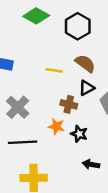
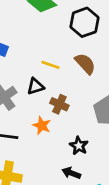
black triangle: (87, 88) -> (35, 86), moved
black star: (79, 134) -> (79, 146), moved

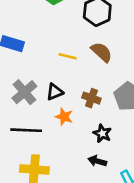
black triangle: (35, 86) -> (55, 92), moved
brown cross: (59, 104) -> (91, 98), moved

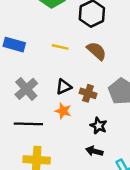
yellow line: (67, 56) -> (60, 47), moved
black triangle: (55, 92) -> (64, 87), moved

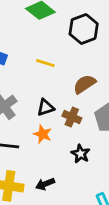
brown semicircle: (97, 51) -> (85, 84), moved, turned -80
black arrow: (94, 151) -> (45, 184), moved, turned -42

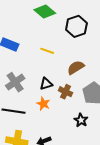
black star: (80, 154) -> (81, 120), moved

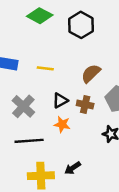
yellow line: (47, 51) -> (45, 68), moved

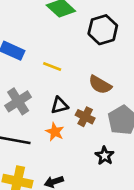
brown semicircle: (91, 73) -> (100, 85), turned -120

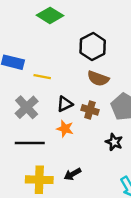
black hexagon: (103, 30) -> (93, 47), moved
yellow line: (52, 67) -> (42, 77), moved

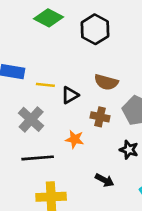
black hexagon: (93, 47) -> (95, 29), moved
black triangle: (65, 104) -> (70, 95), moved
black arrow: (72, 174) -> (104, 180), moved, turned -119

